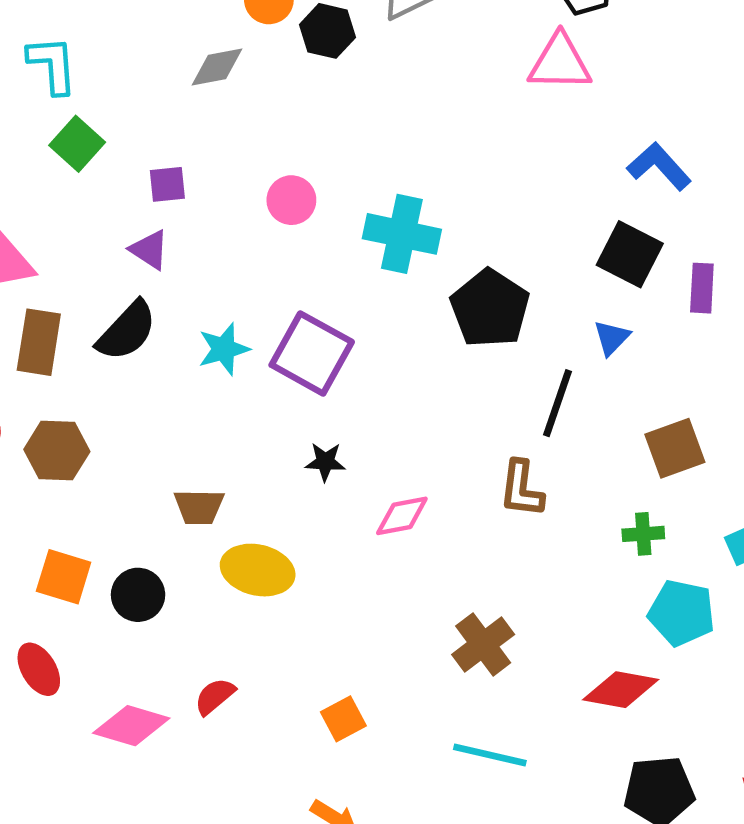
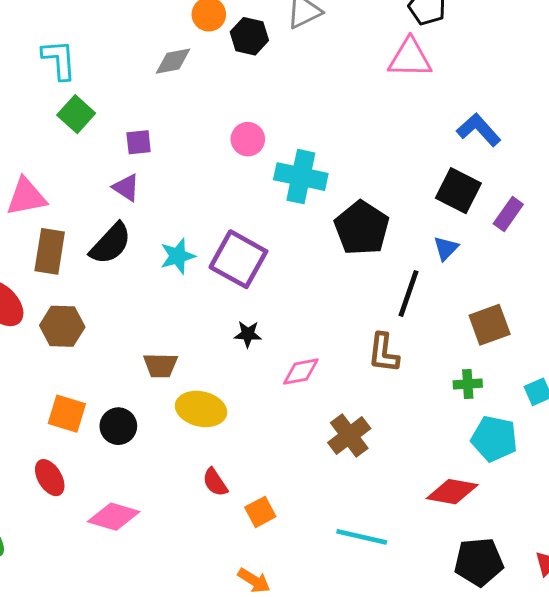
pink circle: (291, 200) -> (248, 139), moved
purple rectangle: (702, 288) -> (508, 214), turned 32
brown cross: (483, 644) -> (349, 436), moved
red semicircle: (215, 696) -> (215, 482), moved, turned -84

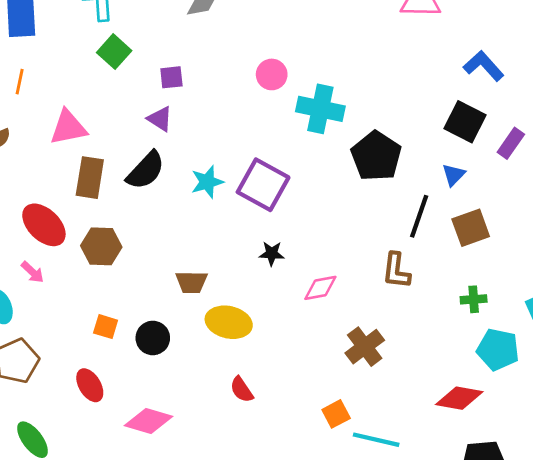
brown square: (490, 325) -> (471, 228), moved
orange square: (67, 414) -> (106, 327), size x0.7
orange square: (260, 512) -> (336, 414), moved

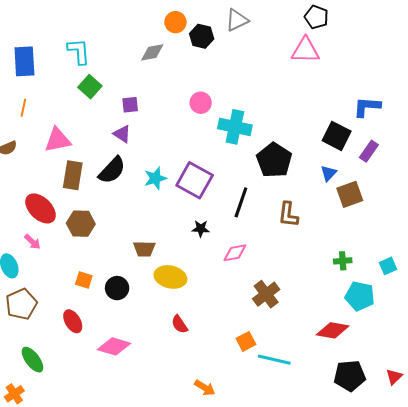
blue L-shape: (484, 66) -> (367, 107), moved, turned -44
black line: (419, 216) -> (241, 202), moved
brown square: (471, 228) -> (350, 194), moved
brown L-shape: (396, 271) -> (288, 215), moved

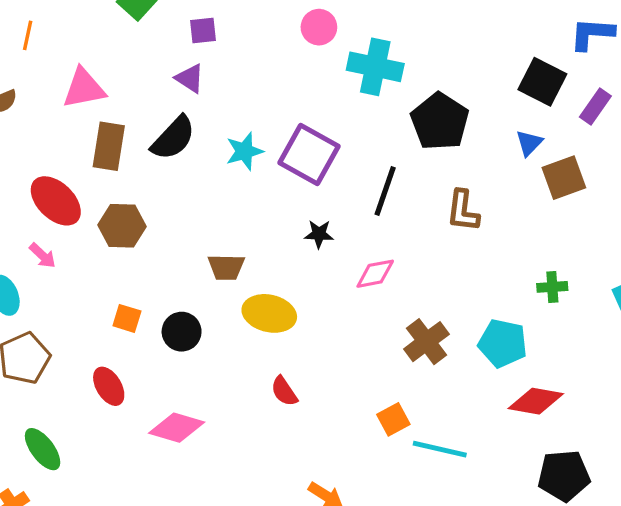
cyan pentagon: (360, 296) -> (503, 343), moved

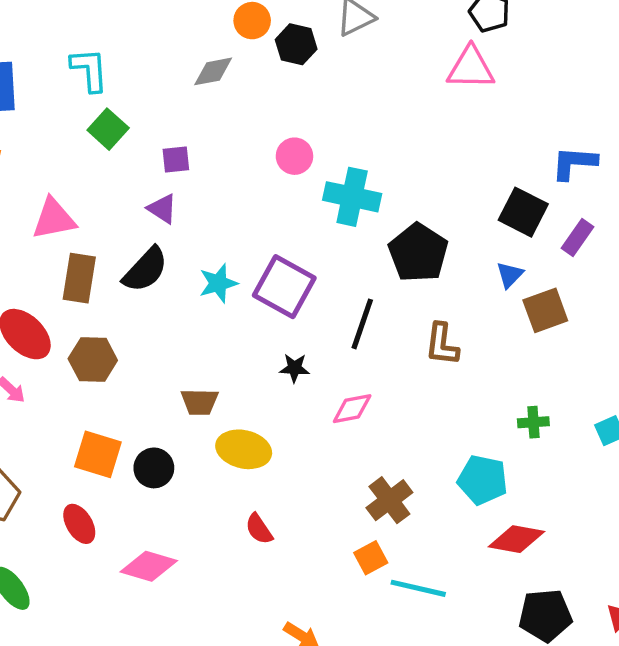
orange square: (127, 318) -> (98, 454), size x1.6
brown cross: (426, 342) -> (389, 500), moved

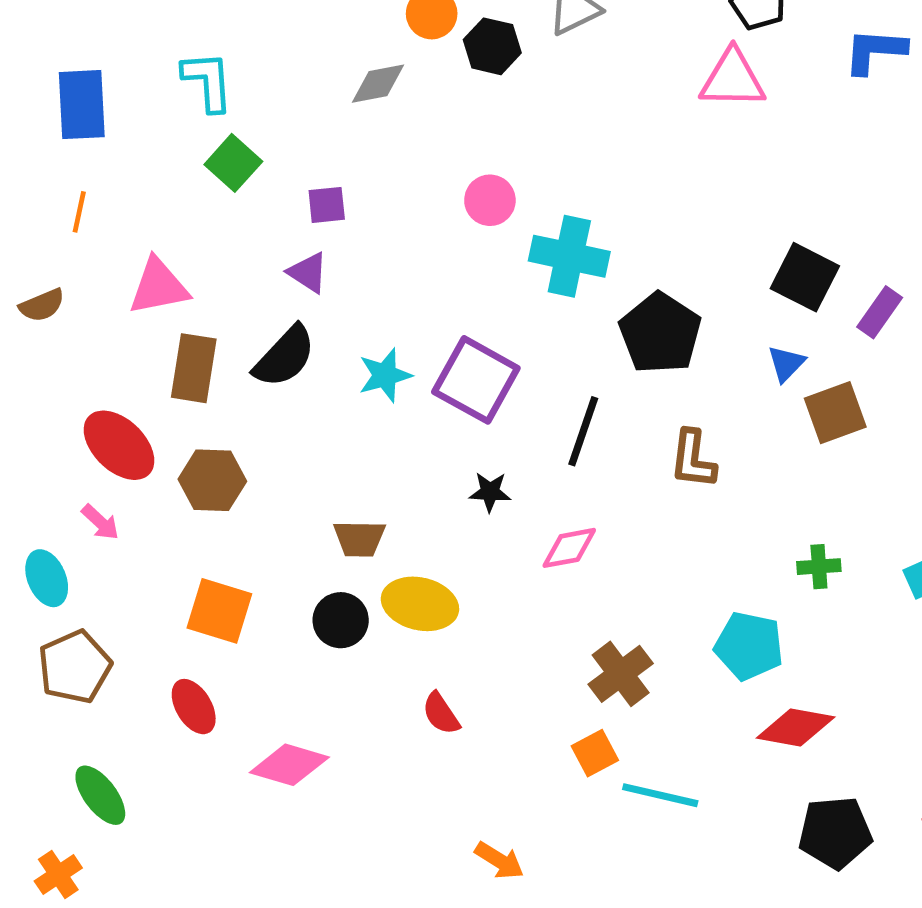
blue L-shape: (574, 163) -> (875, 51), moved
black circle: (154, 468) -> (341, 620), moved

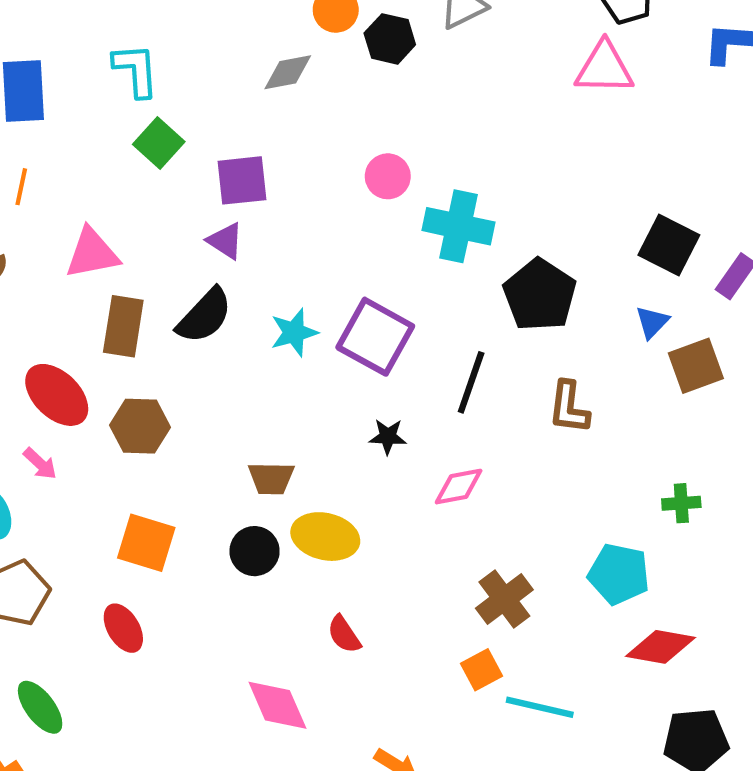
purple square: (327, 205) -> (242, 180), size x1.5
pink diamond: (289, 765) -> (277, 705), moved, turned 50

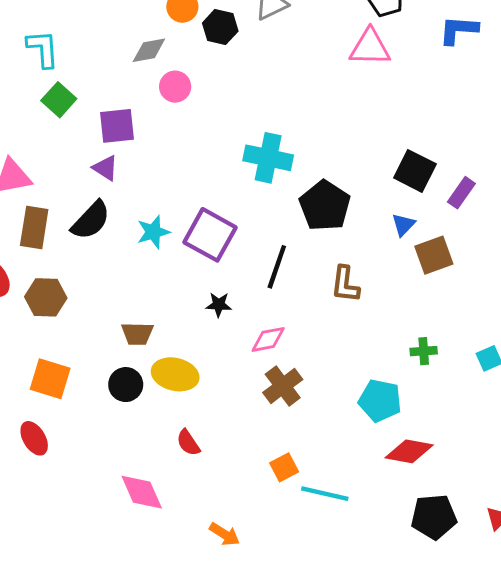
pink circle: (388, 176) -> (175, 87), moved
brown cross: (504, 599) -> (283, 386), moved

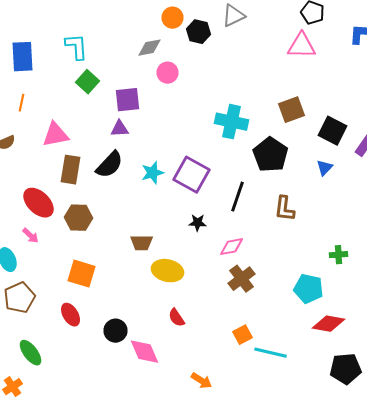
purple triangle: (105, 168) -> (120, 129), turned -36
brown square: (434, 255) -> (292, 110), moved
black circle: (126, 385) -> (116, 331), moved

